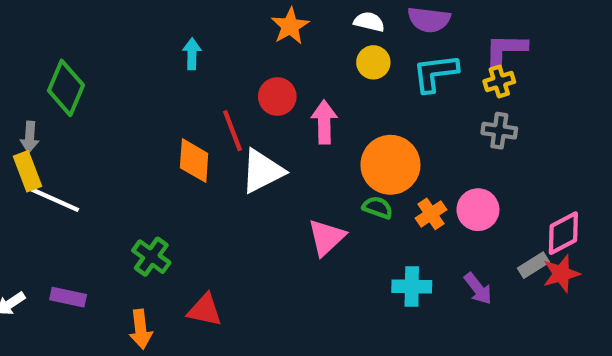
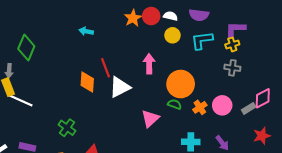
cyan arrow: (192, 54) -> (86, 31), turned -80
red circle: (277, 96) -> (151, 16), moved
pink diamond: (563, 233) -> (263, 98), moved
gray rectangle: (533, 265) -> (249, 108), moved

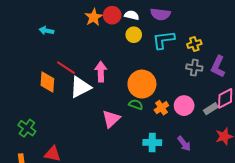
purple L-shape: (235, 29) -> (218, 67), moved, turned -65
pink arrow: (149, 64) -> (101, 72), moved
red line: (105, 68) -> (66, 68), turned -36

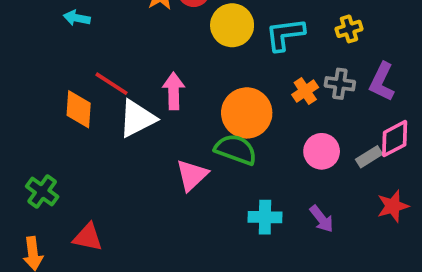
yellow circle: (134, 35) -> (232, 25), size x1.5
yellow cross: (194, 44) -> (349, 29), moved
green semicircle: (136, 105) -> (236, 149), size x1.6
orange cross: (161, 108) -> (305, 91), moved

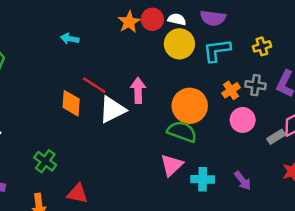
pink circle: (322, 151) -> (243, 120), moved
pink triangle: (192, 175) -> (172, 165), moved

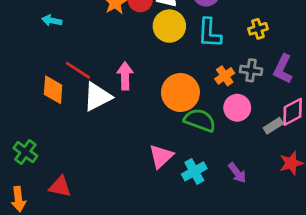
cyan L-shape: (217, 50) -> (210, 33), turned -80
green semicircle: (182, 132) -> (200, 120), moved
cyan cross: (203, 179) -> (194, 171), turned -30

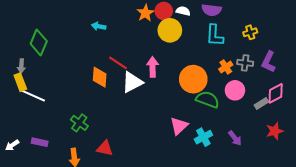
yellow circle: (169, 26) -> (170, 30), moved

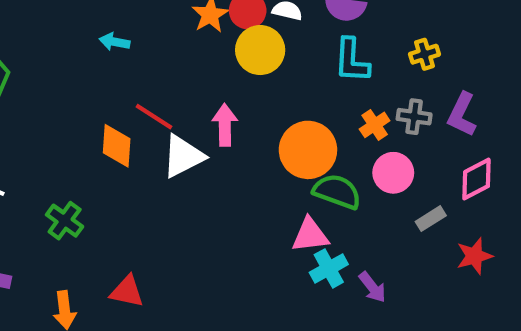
gray rectangle: (261, 104) -> (431, 219), moved
green cross: (79, 123) -> (65, 221), moved
pink triangle: (179, 126) -> (310, 235), moved, turned 36
purple arrow: (235, 138) -> (372, 287), moved

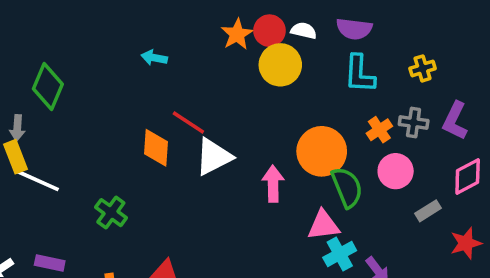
pink arrow: (225, 125) -> (273, 184), moved
green semicircle: (337, 192) -> (347, 187), turned 48

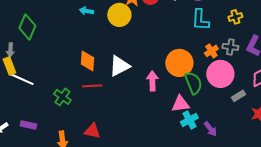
yellow circle: (280, 65) -> (119, 15), moved
red line: (188, 122) -> (92, 86), moved, turned -36
pink circle: (396, 171) -> (220, 74), size x1.4

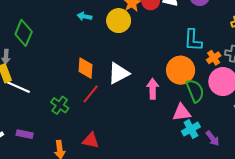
cyan L-shape: (200, 20) -> (193, 40), moved
red line: (92, 86) -> (91, 94), turned -48

